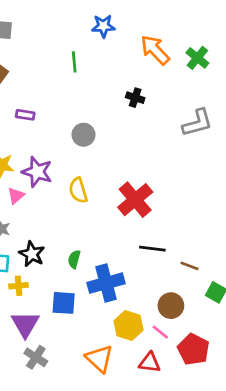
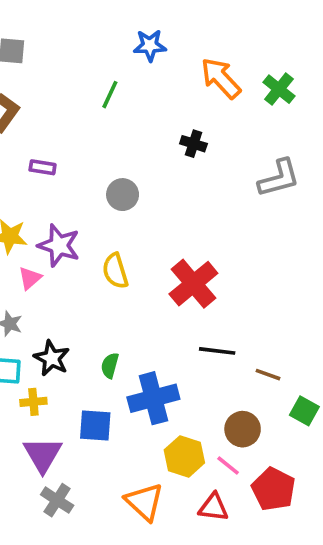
green line: (74, 62) -> (110, 95), turned 30

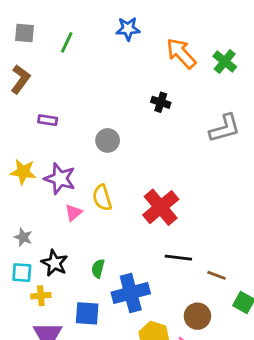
green line: (110, 95) -> (67, 42), moved
pink triangle: (30, 278) -> (74, 213), moved

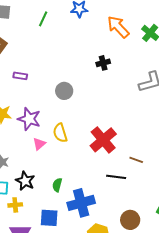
green line: (67, 42) -> (43, 19), moved
black cross: (161, 102) -> (103, 63), turned -32
brown line: (217, 275) -> (136, 160), moved

